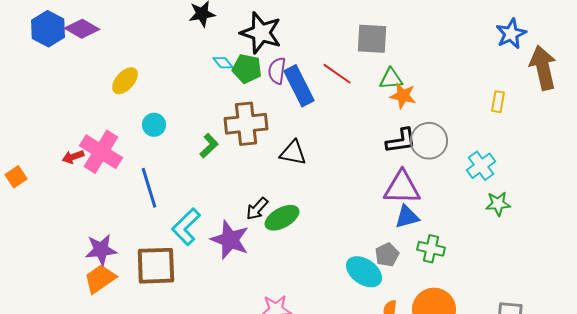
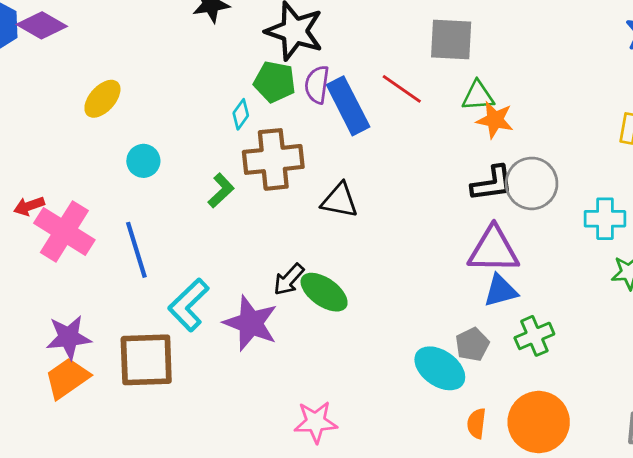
cyan diamond: (223, 63) -> (241, 114), moved, turned 75
pink cross: (101, 152) -> (64, 231), moved
cyan cross: (481, 166) -> (605, 219), turned 36
green ellipse: (282, 218) -> (324, 292), turned 64
green cross: (431, 249) -> (534, 336), turned -36

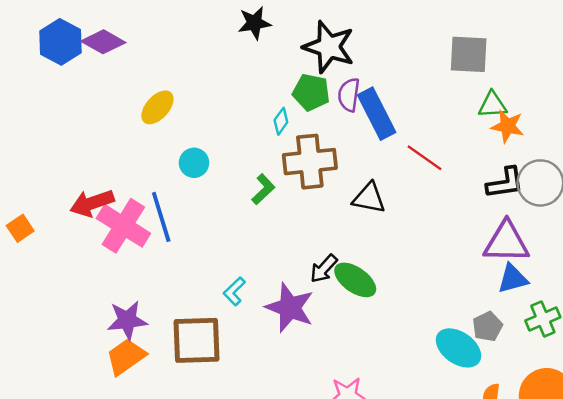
red line: (402, 89) -> (424, 158), moved
red arrow: (29, 206) -> (92, 203), size x1.6
blue line: (136, 250) -> (161, 217), moved
cyan L-shape: (189, 305) -> (234, 291), size x0.6

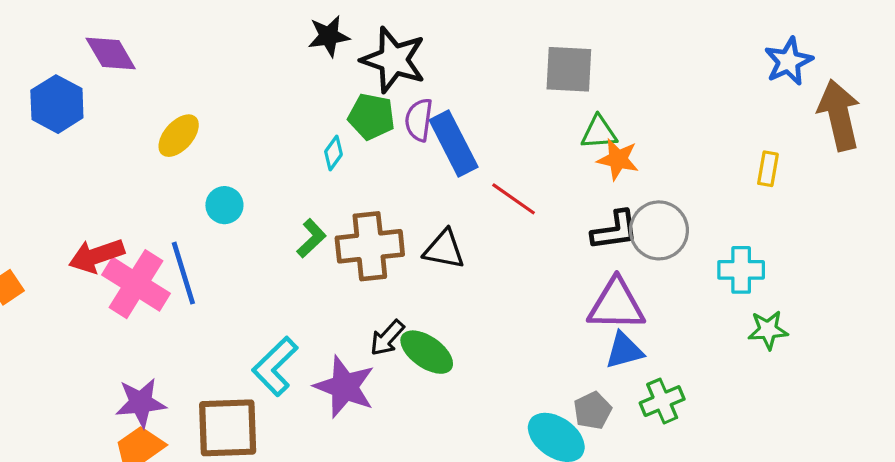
black star: (254, 23) -> (329, 36), moved
blue hexagon: (60, 42) -> (57, 104), moved
purple diamond: (103, 42) -> (111, 53), turned 30
brown cross: (310, 162) -> (370, 246), moved
cyan L-shape: (234, 291) -> (275, 366), size x1.6

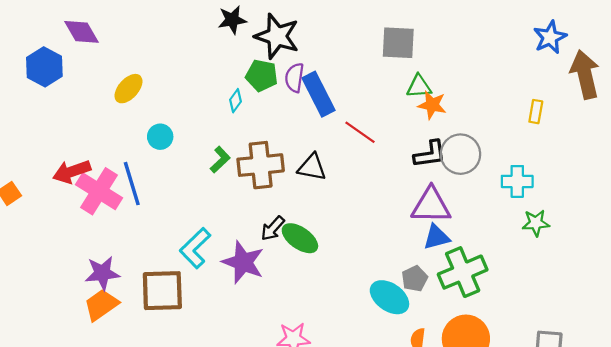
green cross: (662, 401) -> (463, 272), size x1.6

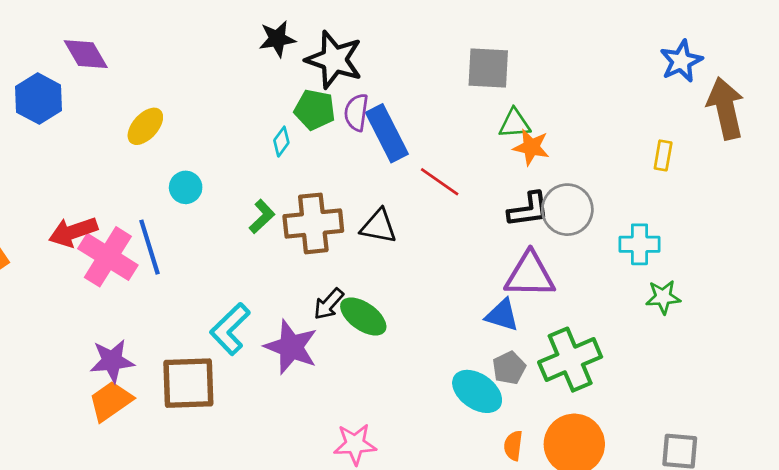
blue triangle: (436, 237) -> (502, 315), moved, turned 32

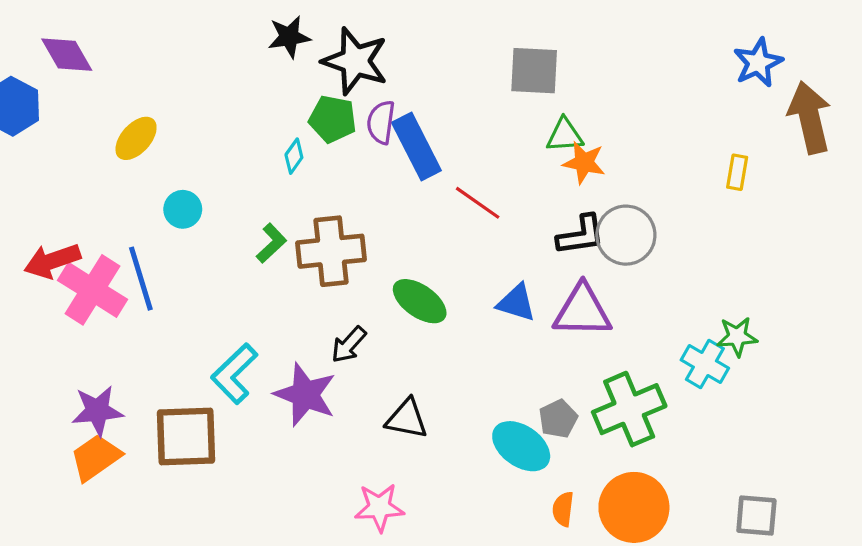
black triangle: (379, 226) -> (407, 419), moved
cyan cross: (640, 244) -> (705, 364), moved, turned 30
blue triangle: (502, 315) -> (516, 303), moved
green ellipse: (363, 316) -> (420, 301), moved

